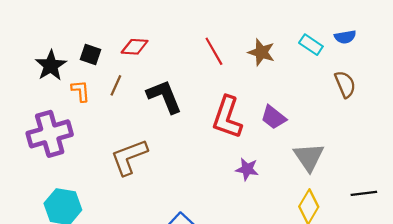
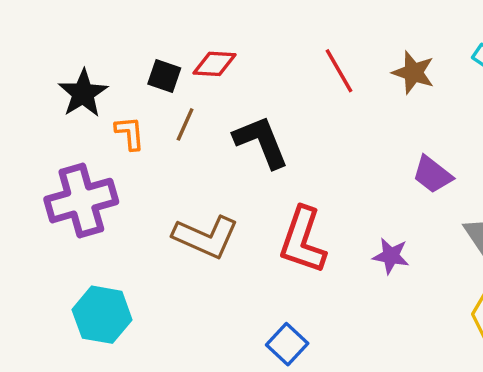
black square: (90, 55) -> (164, 76), moved
red L-shape: (227, 117) -> (303, 240), moved
brown L-shape: (129, 157) -> (206, 237), turned -135

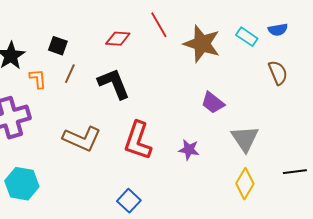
red diamond: (214, 64) -> (118, 39), moved
red line: (339, 71) -> (159, 25), moved
brown star: (413, 73) -> (202, 44), size x1.5

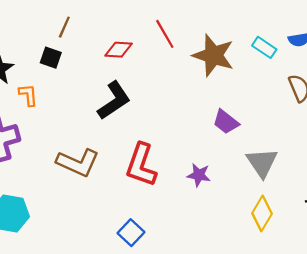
brown line: (70, 74) -> (64, 27), moved
black L-shape: (114, 84) -> (114, 101), turned 78

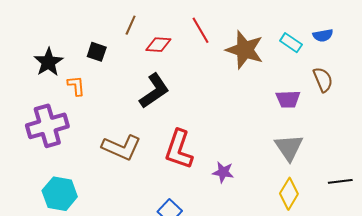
brown line: (64, 27) -> (131, 25), moved
purple trapezoid: (226, 122) -> (288, 99), moved, turned -40
purple star: (199, 175) -> (223, 172), moved

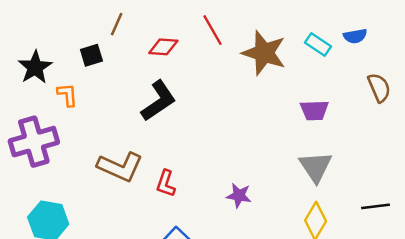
brown line: (131, 25) -> (117, 24), moved
black square: (97, 52) -> (91, 55), turned -36
brown semicircle: (323, 80) -> (379, 88), moved
red L-shape: (179, 150) -> (166, 184), moved, size x0.6

